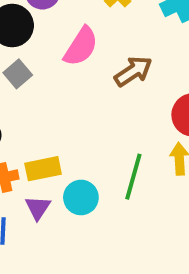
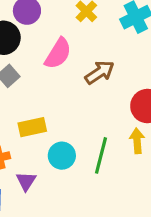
yellow rectangle: (43, 169) -> (32, 127), moved
cyan circle: (81, 197) -> (62, 156), moved

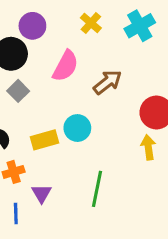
green line: (101, 155) -> (97, 189), moved
cyan circle: (62, 156) -> (77, 128), moved

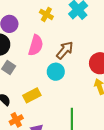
cyan circle: (77, 128) -> (56, 72), moved

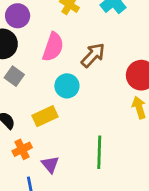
cyan circle: (56, 72) -> (67, 86), moved

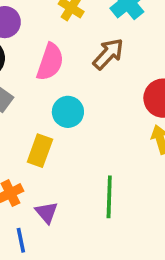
brown arrow: (93, 55) -> (108, 54), moved
yellow rectangle: (45, 116) -> (40, 151), turned -45

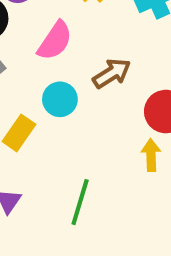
brown arrow: (108, 54) -> (112, 73), moved

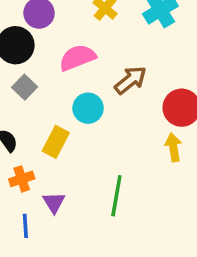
pink semicircle: (55, 41) -> (77, 58), turned -138

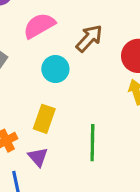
yellow rectangle: (56, 142) -> (44, 119), moved

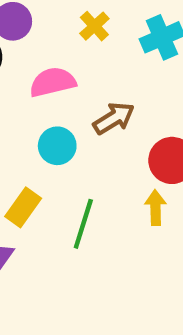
green line: (92, 143) -> (83, 224), moved

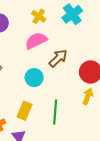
pink semicircle: (53, 82) -> (36, 41), moved
yellow arrow: (155, 208) -> (88, 96), turned 35

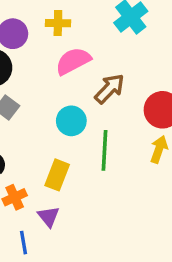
yellow cross: (39, 16) -> (58, 23), moved, turned -32
green line: (55, 112) -> (104, 150), moved

